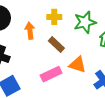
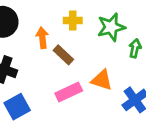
brown rectangle: (56, 44) -> (63, 55), moved

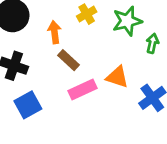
yellow cross: (73, 21) -> (87, 14), turned -30
brown rectangle: (63, 55) -> (68, 60), moved

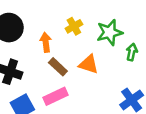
orange triangle: (117, 77) -> (89, 64), moved
pink rectangle: (82, 90) -> (56, 96), moved

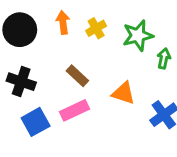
orange arrow: (46, 42) -> (63, 23), moved
orange triangle: (89, 64) -> (123, 93), moved

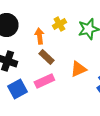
orange arrow: (63, 23) -> (39, 36), moved
orange triangle: (123, 93) -> (78, 69), turned -42

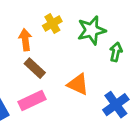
orange triangle: (78, 69) -> (78, 84), turned 48

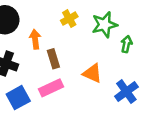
orange arrow: (25, 40) -> (35, 39), moved
brown rectangle: (35, 68) -> (53, 59), turned 30

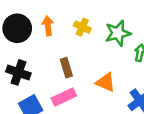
yellow cross: (69, 19) -> (82, 27), turned -35
orange arrow: (35, 39) -> (48, 26), moved

